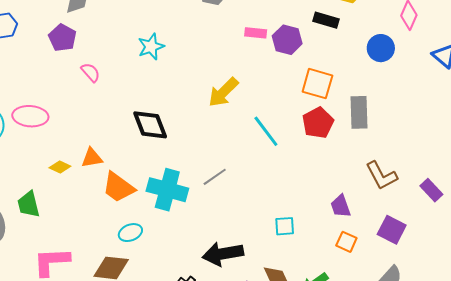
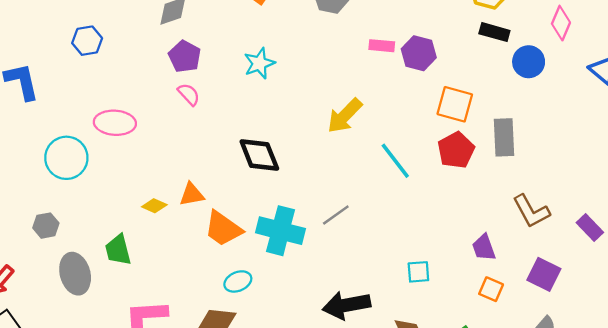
black rectangle: (326, 20) -> (494, 32), moved
purple pentagon: (62, 38) -> (185, 56), moved
pink ellipse: (30, 116) -> (115, 123), moved

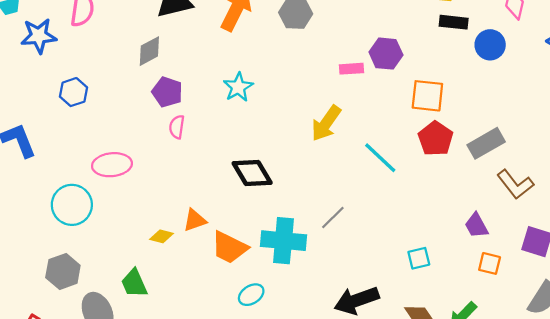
pink rectangle: (382, 46) -> (352, 69), moved
pink semicircle: (189, 94) -> (177, 127), turned -120
gray rectangle: (504, 137) -> (486, 143), moved, turned 72
gray hexagon: (46, 226) -> (63, 271), size x1.4

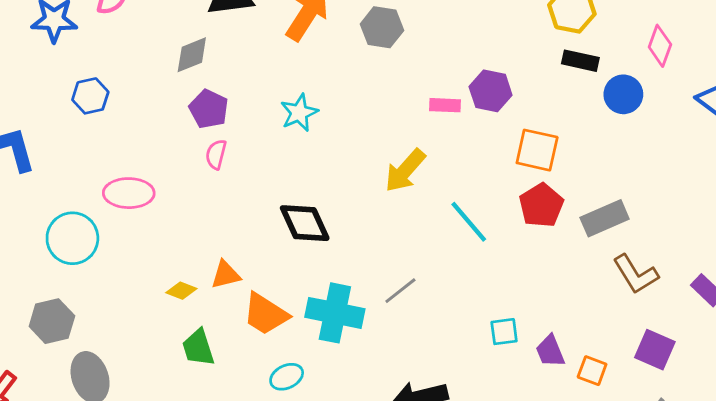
purple trapezoid: (476, 226) -> (550, 351), moved
cyan square: (419, 258) -> (504, 332), moved
green trapezoid: (134, 283) -> (198, 348), moved

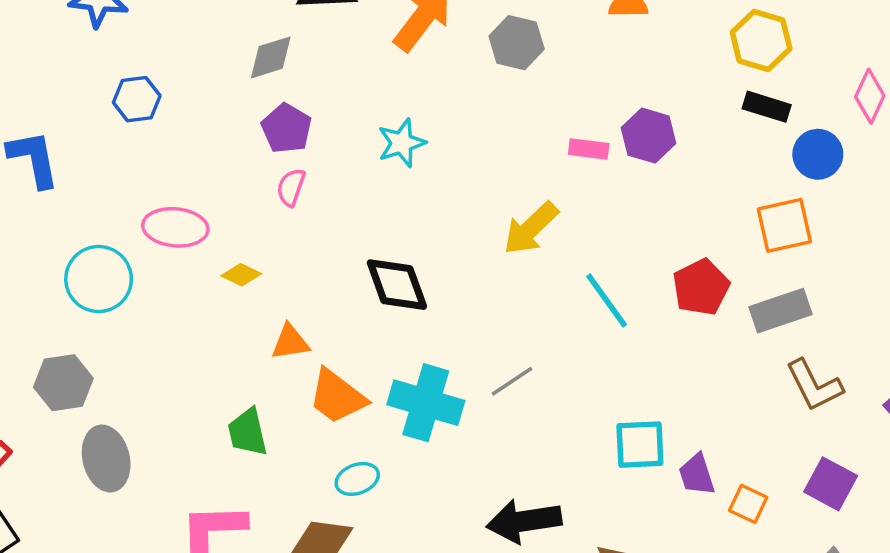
orange square: (537, 150) -> (784, 225), moved, turned -30
yellow diamond: (181, 291) -> (241, 275), moved
cyan square: (504, 332) -> (640, 445), size x1.4

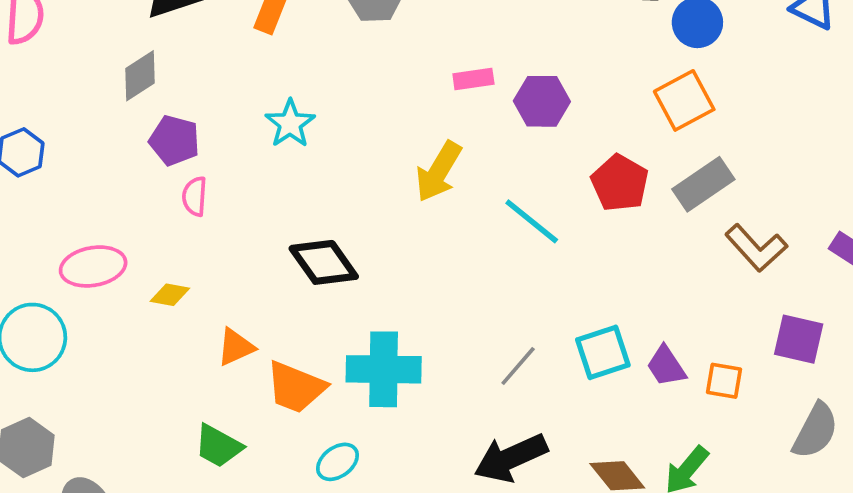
purple hexagon: (649, 136) -> (542, 101), moved
gray line: (512, 381) -> (518, 366), moved
green trapezoid: (248, 432) -> (218, 446), turned -33

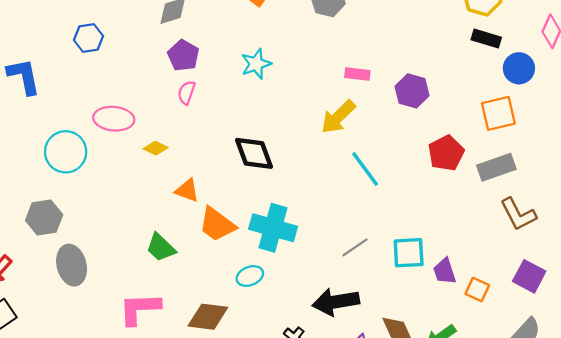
pink rectangle: (473, 79) -> (357, 74), moved
cyan line: (532, 221) -> (365, 169), moved
orange triangle: (236, 347) -> (187, 190), turned 30
cyan ellipse: (338, 462) -> (250, 276), moved

